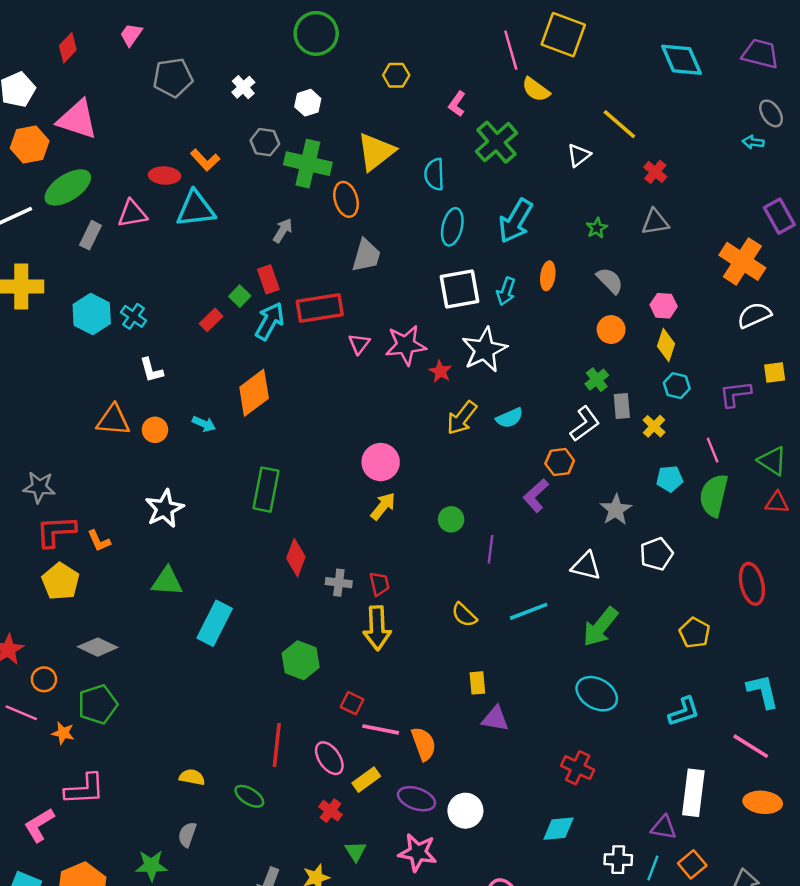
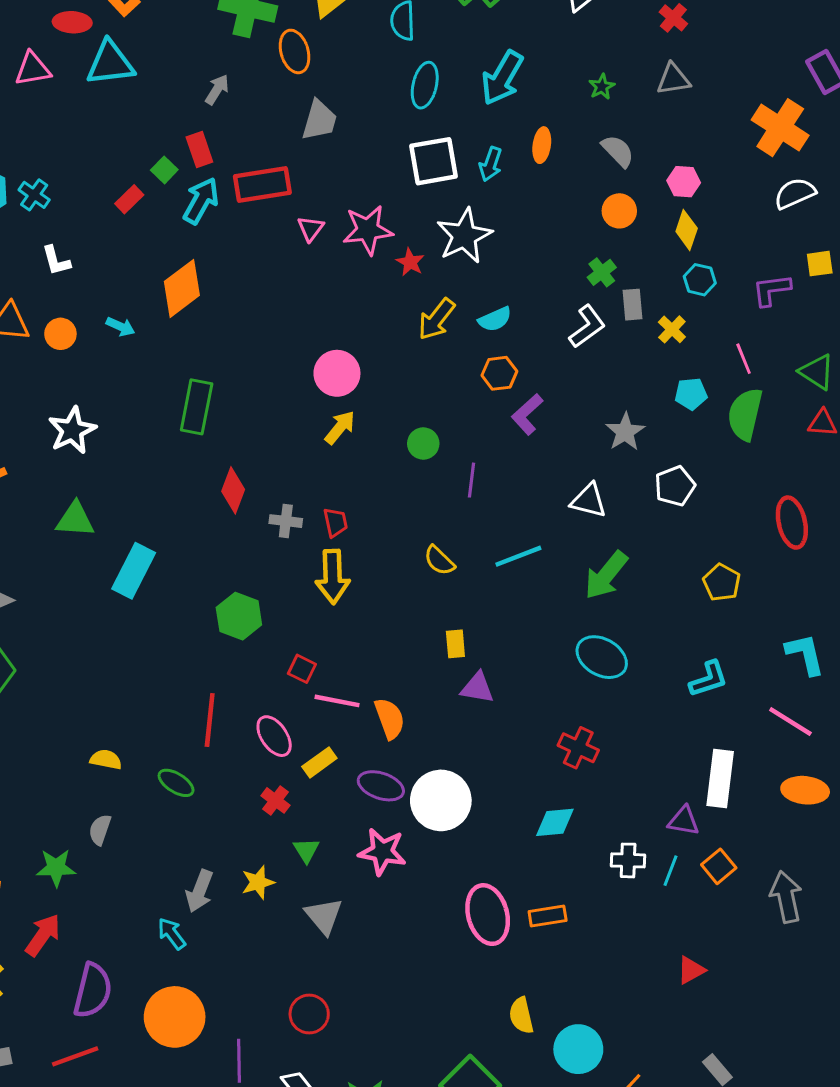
orange hexagon: (560, 462) -> (499, 373), moved
white circle: (465, 811) -> (441, 800), size x1.4

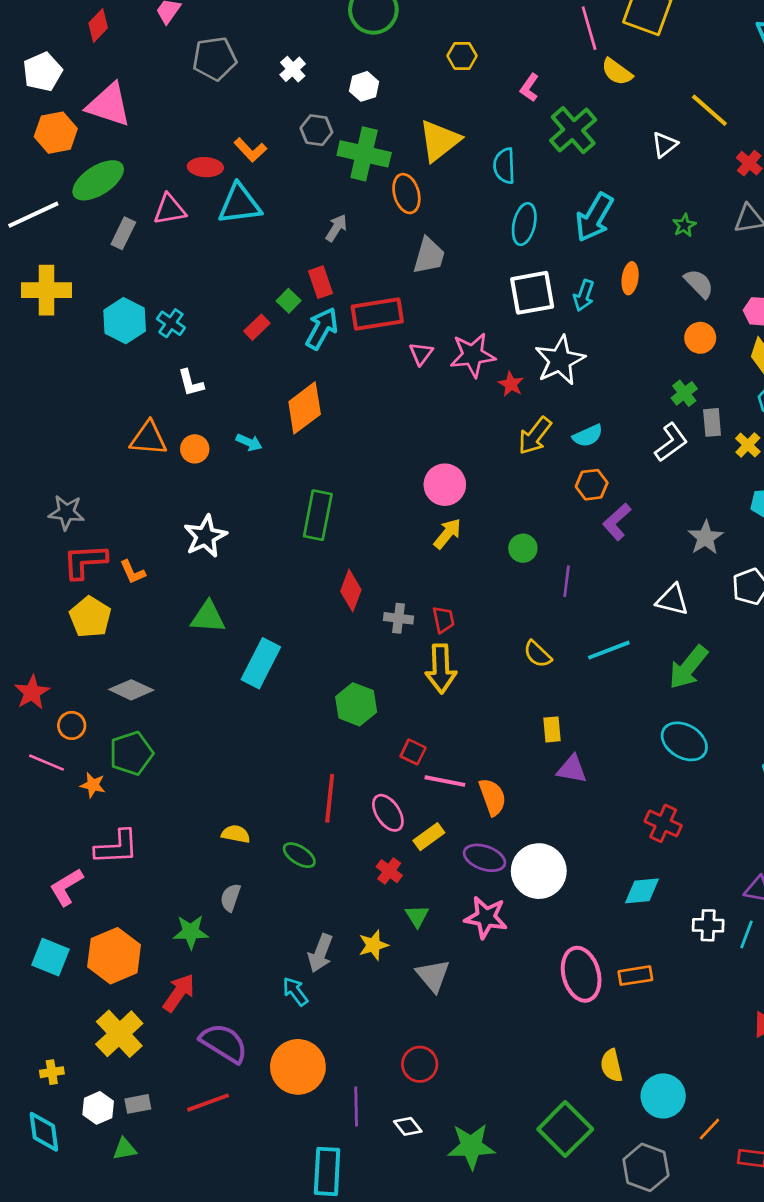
purple semicircle: (93, 991) -> (224, 1043), turned -72

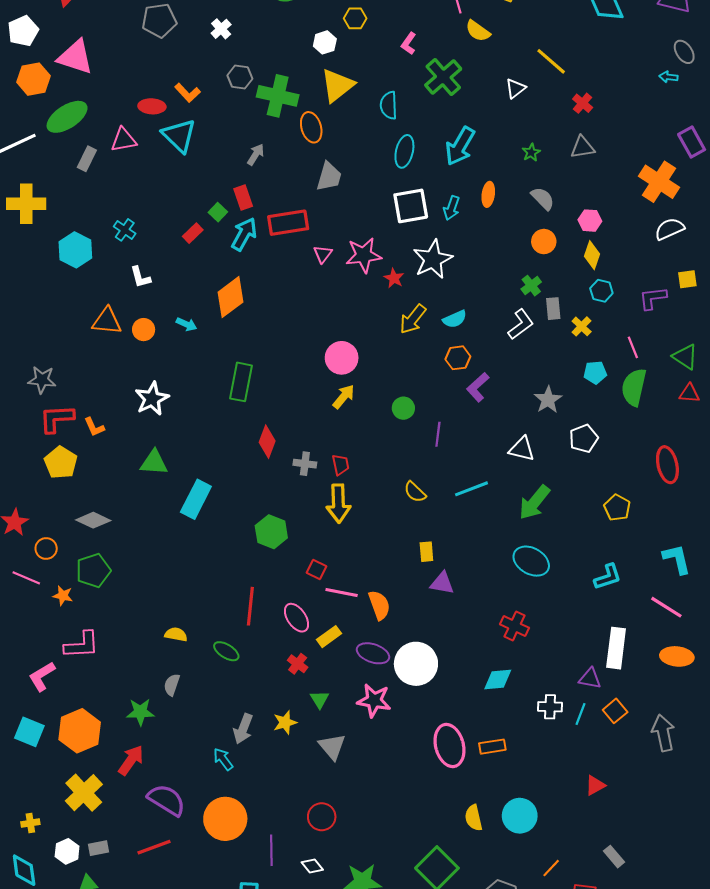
white hexagon: (364, 86) -> (325, 42), moved
cyan triangle: (240, 204) -> (179, 136), turned 51
cyan hexagon: (125, 321) -> (75, 250), moved
cyan circle: (663, 1096) -> (520, 816), moved

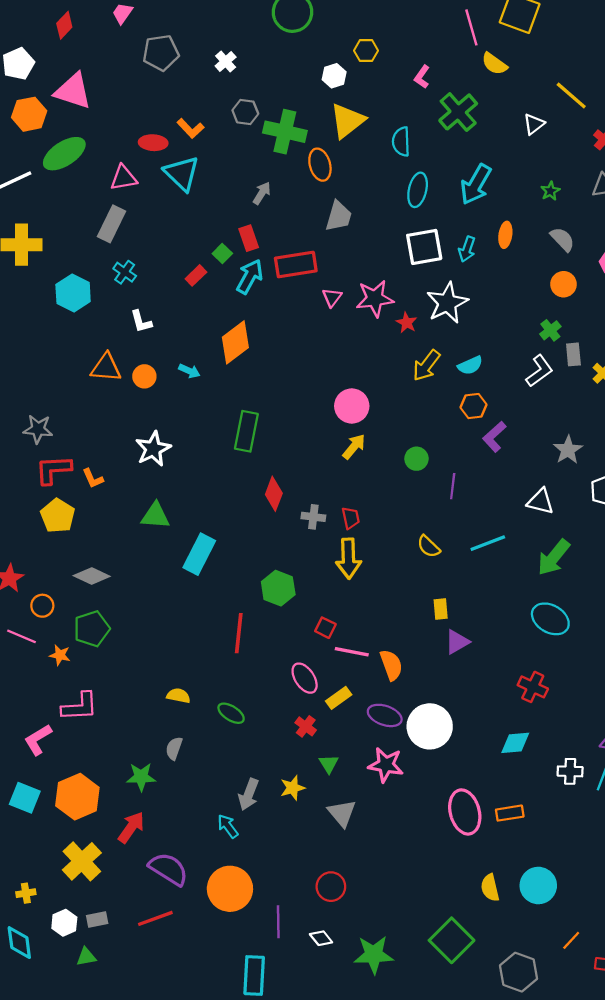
gray rectangle: (87, 159) -> (111, 224), moved, size x1.4
purple triangle: (442, 583) -> (457, 642), turned -40
red line: (250, 606) -> (239, 633), moved

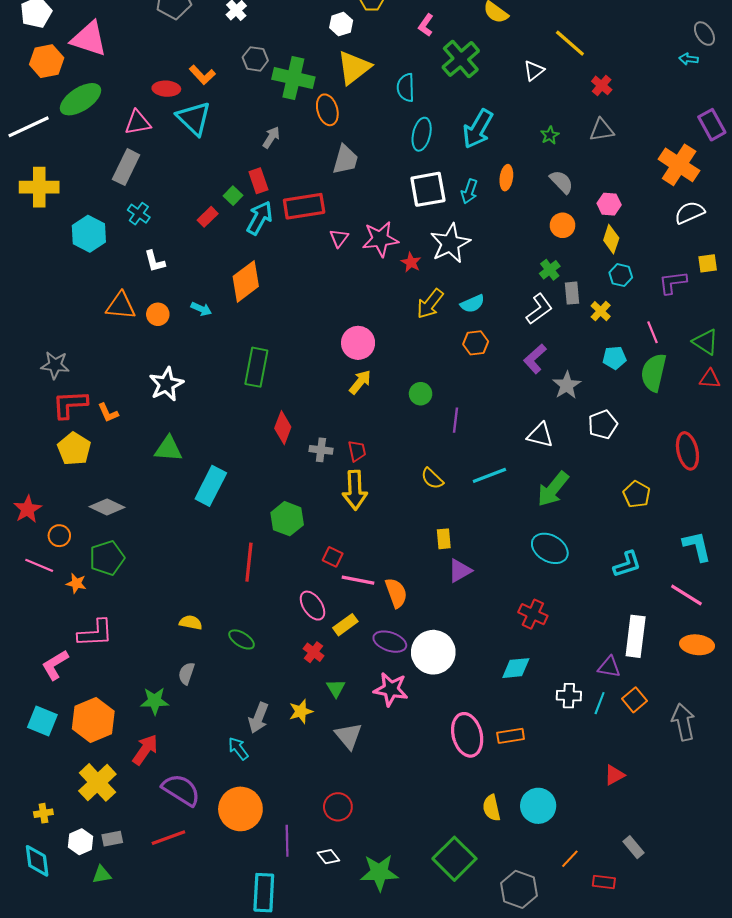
purple L-shape: (494, 437) -> (535, 359), moved

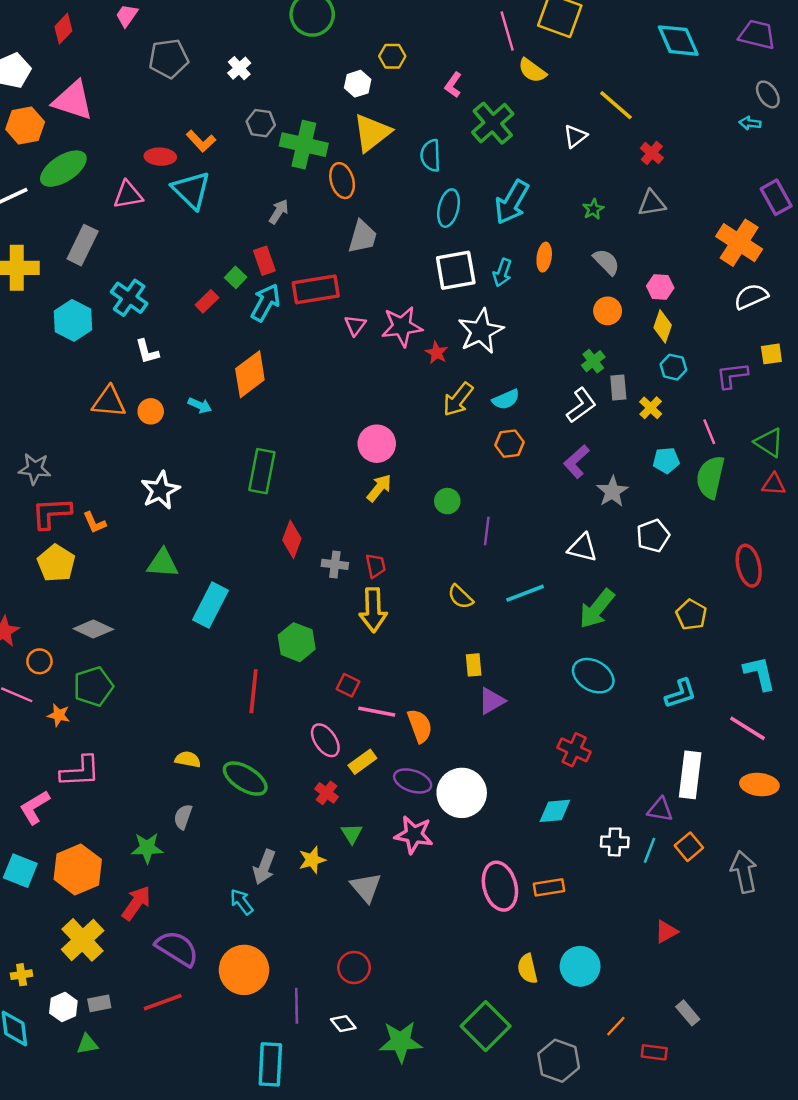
gray rectangle: (126, 167) -> (83, 245), moved
cyan cross: (139, 214) -> (129, 298), size x1.4
green ellipse: (242, 639) -> (245, 779), size x1.5

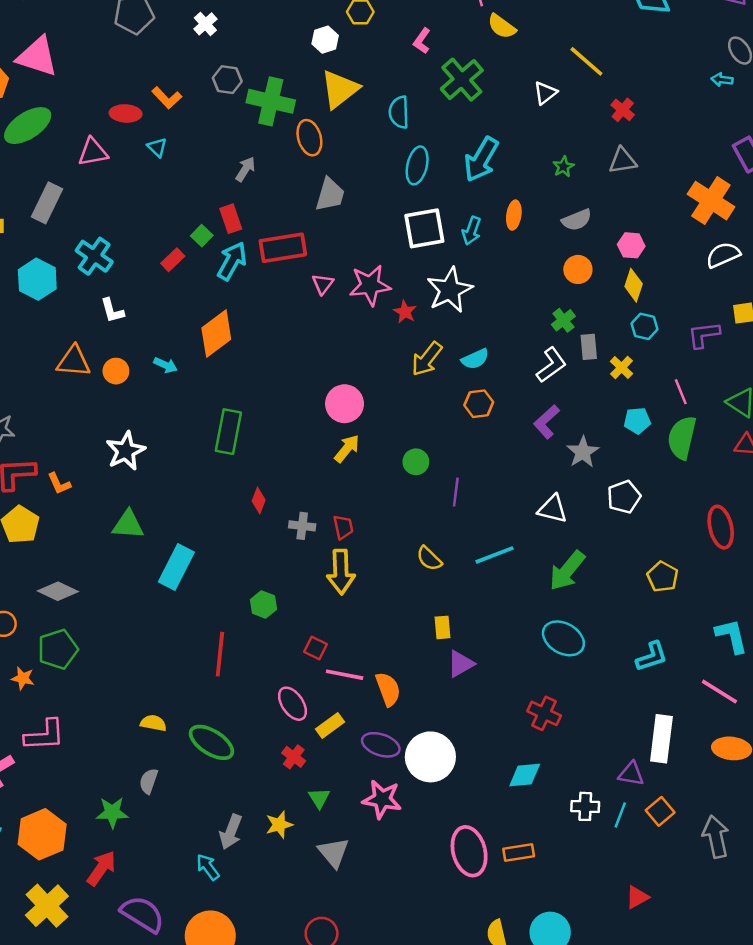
cyan triangle: (191, 190) -> (157, 147), size x0.5
gray semicircle: (606, 262) -> (577, 220), turned 112
red diamond: (292, 539) -> (259, 500), size x0.7
green hexagon: (297, 642) -> (263, 605), size x0.7

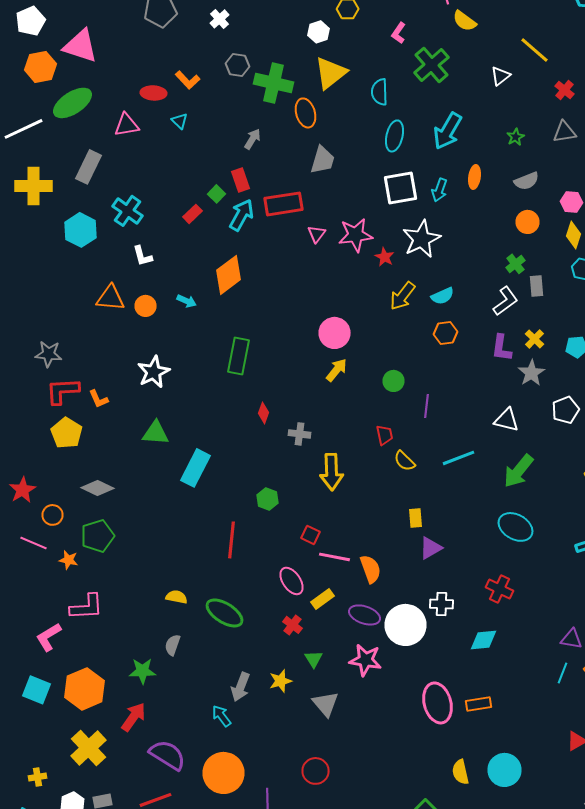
yellow cross: (621, 367) -> (534, 339), moved
purple L-shape: (546, 422) -> (502, 348), turned -40
red trapezoid: (343, 527) -> (384, 435), moved
white cross: (585, 806) -> (442, 604), moved

